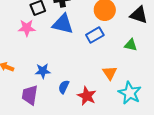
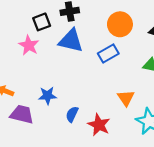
pink star: (27, 28) -> (29, 45), turned 30
purple trapezoid: (30, 95) -> (22, 114), moved, turned 95

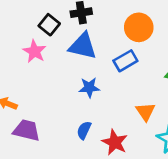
black square: (42, 22) -> (49, 25), turned -30
blue star: (47, 96) -> (89, 87), moved

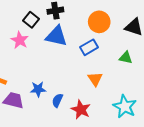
blue star: (89, 87) -> (38, 89), moved
orange triangle: (145, 112) -> (95, 79), moved

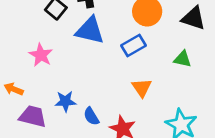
pink star: (20, 40) -> (41, 55), moved
blue semicircle: (57, 100) -> (91, 116), turned -56

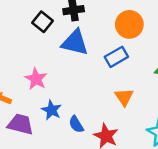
pink star: (41, 55) -> (36, 79), moved
blue star: (65, 101) -> (52, 110), turned 30

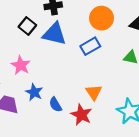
black square: (42, 22) -> (27, 26), moved
orange triangle: (124, 97) -> (94, 92), moved

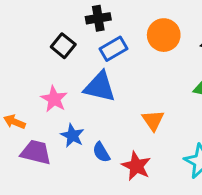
blue triangle: (54, 34) -> (100, 87), moved
blue rectangle: (90, 46) -> (113, 49), moved
orange triangle: (94, 92) -> (153, 120), moved

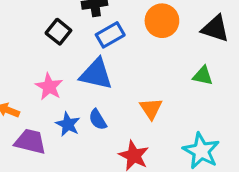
blue semicircle: (101, 152) -> (98, 120), moved

